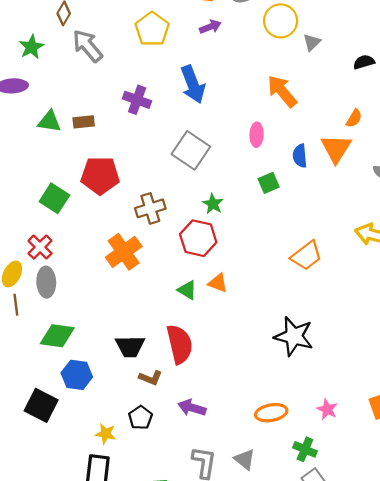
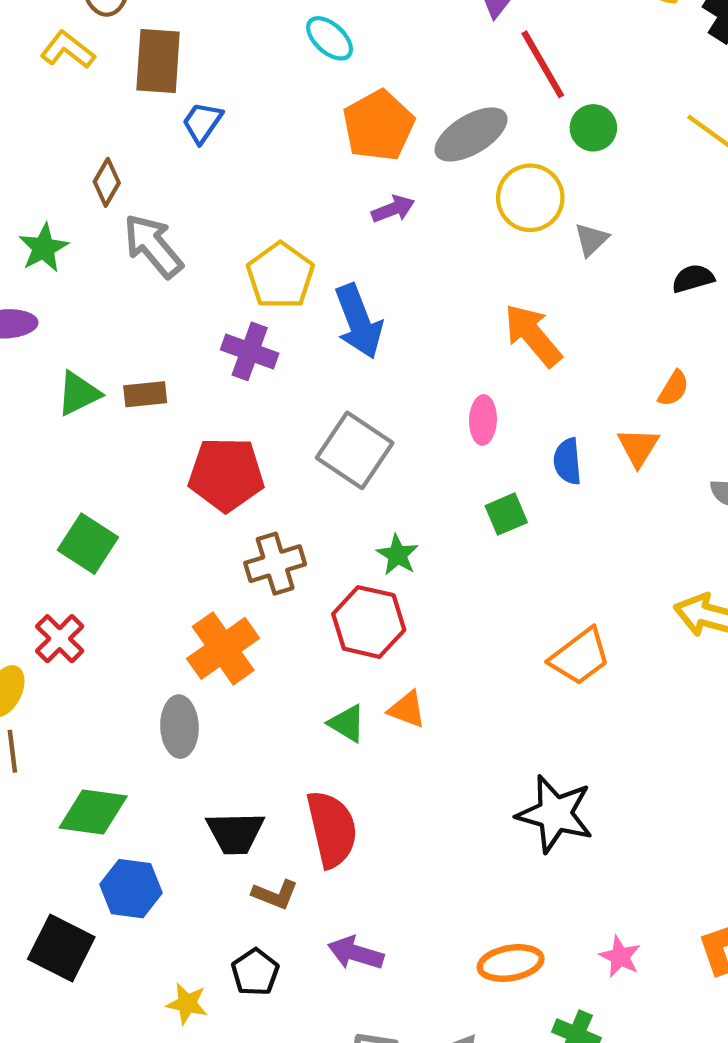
yellow pentagon: (152, 29) -> (280, 276), moved
green triangle: (49, 121) -> (79, 393), turned -35
orange triangle: (336, 148) -> (638, 447), size x0.7
red pentagon: (100, 175) -> (226, 474), moved
gray ellipse: (46, 282) -> (179, 727), moved

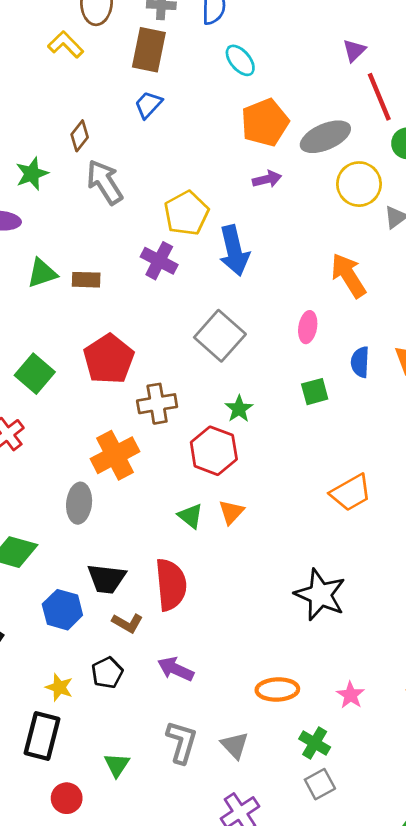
brown rectangle: (158, 61) -> (149, 50), moved
red pentagon: (226, 474) -> (109, 359), moved, turned 30
orange triangle: (407, 709) -> (231, 512), turned 44
blue hexagon: (131, 889) -> (62, 610), moved

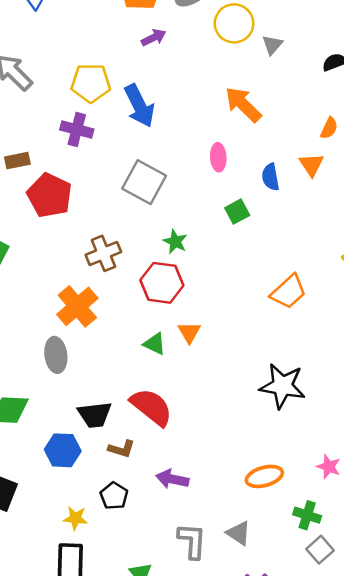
yellow pentagon: (186, 213) -> (91, 83), turned -30
red pentagon: (109, 359) -> (49, 195), moved
red semicircle: (171, 585) -> (151, 407), turned -33

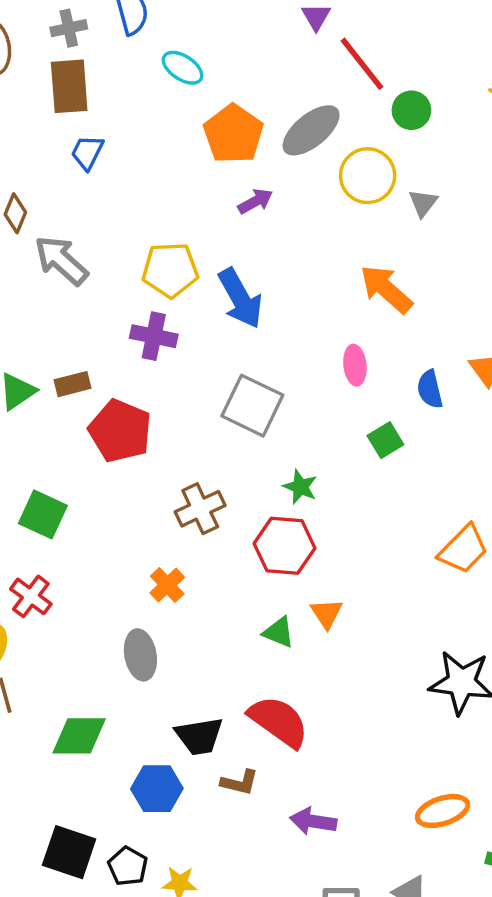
orange cross: (77, 306) -> (167, 585), size x0.6
black pentagon: (114, 496) -> (128, 866), moved

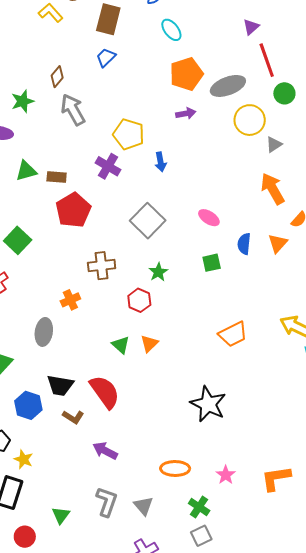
orange arrow: (386, 289) -> (273, 189), moved
blue arrow: (240, 298) -> (160, 162), size x0.6
pink ellipse: (355, 365) -> (209, 218), turned -70
red hexagon: (284, 546) -> (139, 300), size x0.7

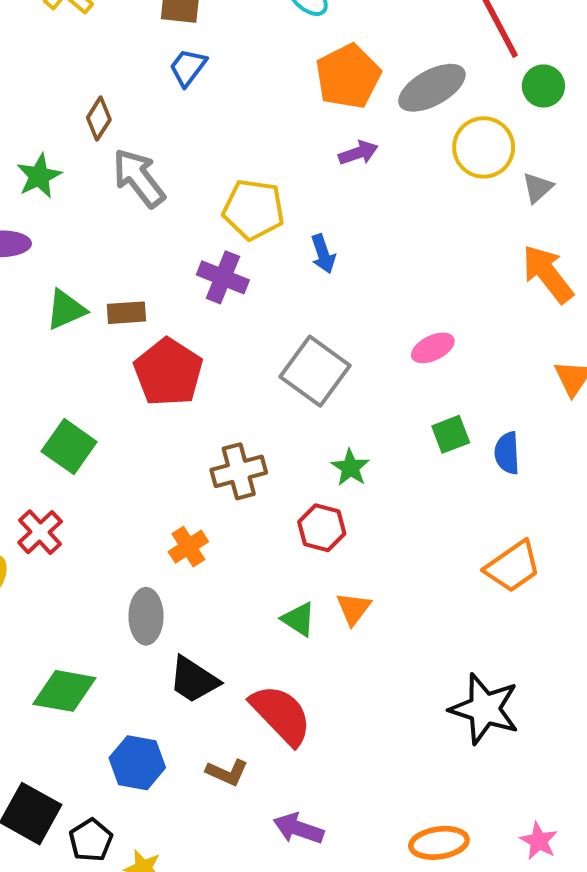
pink ellipse: (209, 218) -> (433, 348), turned -50
blue semicircle: (244, 244) -> (507, 453), moved
black trapezoid: (60, 385) -> (194, 680), moved, turned 32

